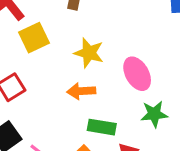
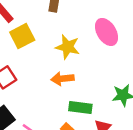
pink ellipse: (137, 74) -> (106, 32), moved

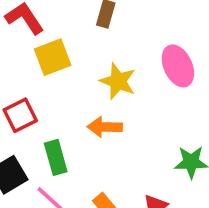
green rectangle: (80, 107) -> (56, 157), moved, turned 60

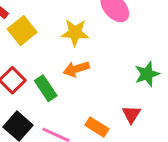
green rectangle: (56, 157) -> (46, 88), moved

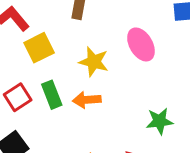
green rectangle: (46, 88) -> (52, 95), moved

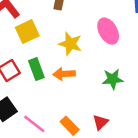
green star: (160, 121) -> (113, 79), moved

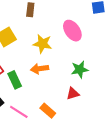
green rectangle: (36, 69) -> (15, 80), moved
red triangle: (100, 122) -> (73, 94), moved, turned 32

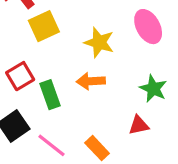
green star: (80, 70) -> (153, 89), turned 30

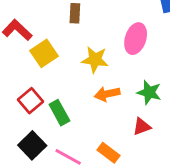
pink ellipse: (148, 27) -> (136, 39), turned 56
orange arrow: (91, 81) -> (107, 94), moved

